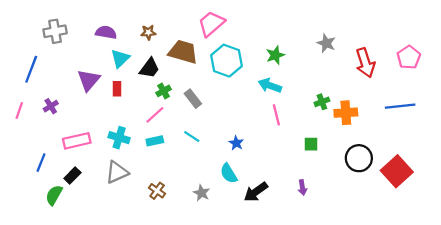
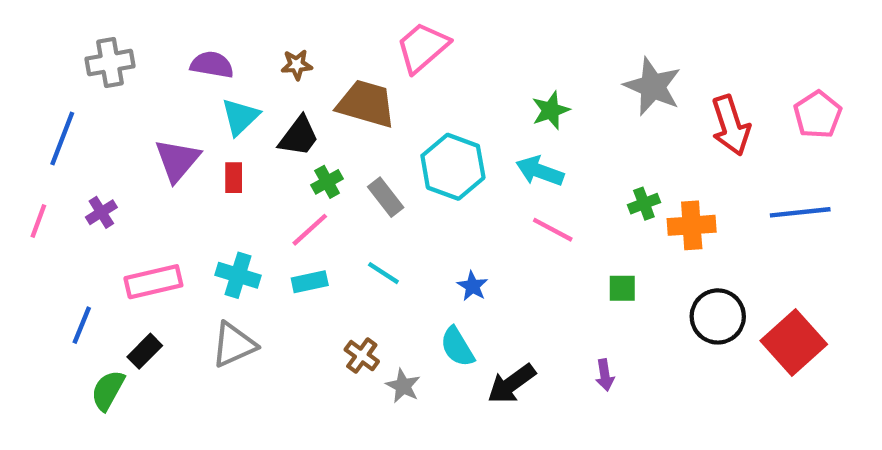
gray star: (326, 43) -> (653, 86), size x1.5
cyan hexagon: (226, 61) -> (453, 167), moved
pink line: (276, 115) -> (553, 230), turned -48
brown cross: (157, 191) -> (362, 356), moved

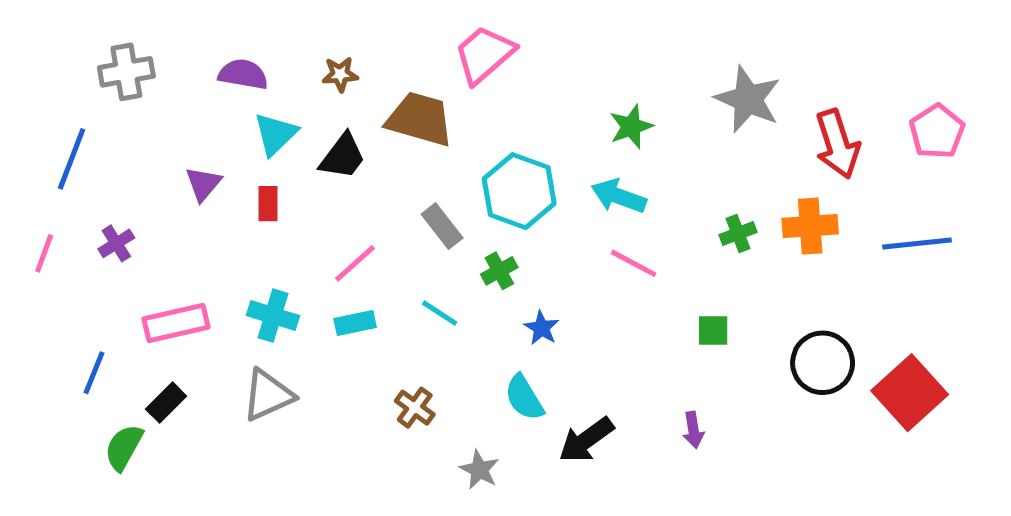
purple triangle: (177, 160) -> (203, 184), size x0.7
green cross: (327, 182) -> (499, 271), moved
orange cross: (692, 225) -> (810, 226), moved
gray star: (403, 386) -> (479, 470), moved

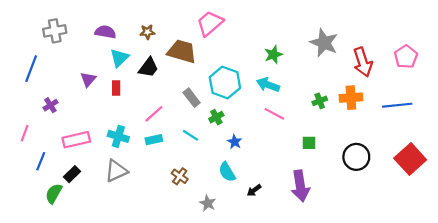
pink line: (44, 253) -> (25, 133), moved
red square: (910, 393) -> (410, 159), moved
purple arrow: (693, 430) -> (300, 186), size x2.0
black arrow: (586, 440) -> (254, 190), size x0.6

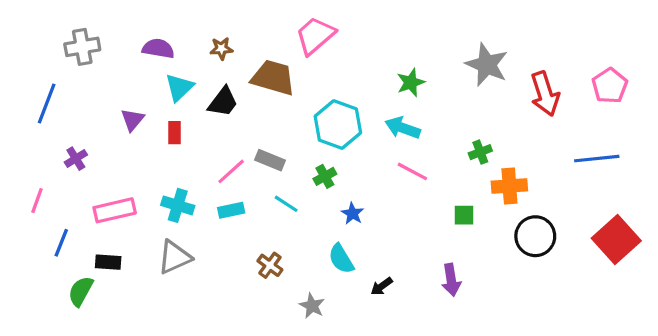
gray rectangle: (192, 98) -> (270, 160), moved, turned -30
orange cross: (351, 98) -> (509, 186), moved
black rectangle: (72, 174) -> (108, 262), turned 49
purple arrow: (300, 186) -> (451, 280), size x0.7

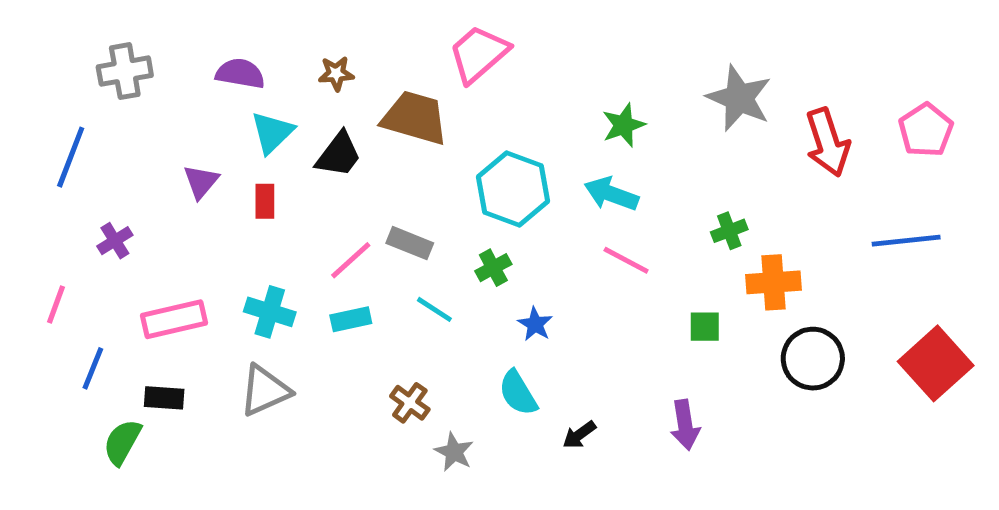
gray star: (312, 306) -> (454, 452), moved

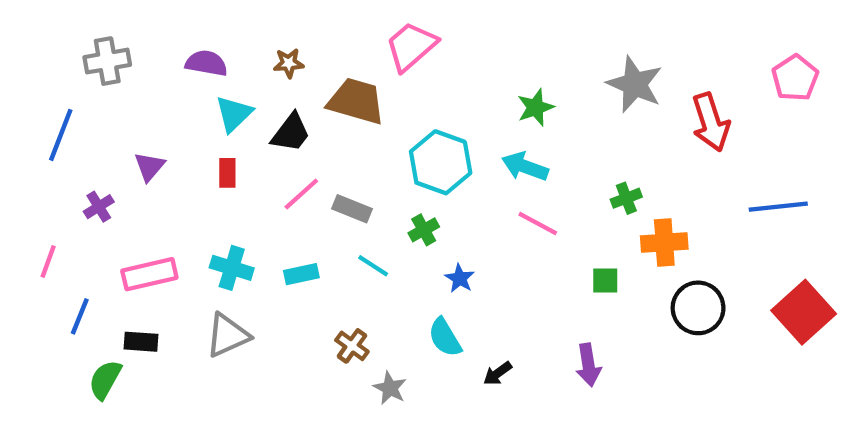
pink pentagon: (926, 130) -> (795, 78), moved
purple triangle: (201, 182) -> (149, 167), moved
pink line: (351, 260) -> (301, 194), moved

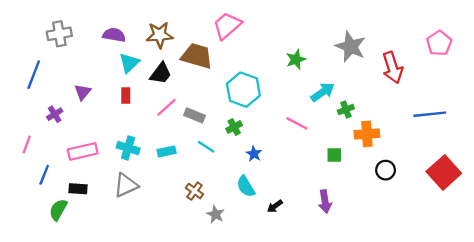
brown star: (289, 63) -> (160, 35), size x1.6
cyan arrow: (525, 167) -> (323, 92), moved, turned 125
black circle: (698, 308) -> (386, 170), size x0.7

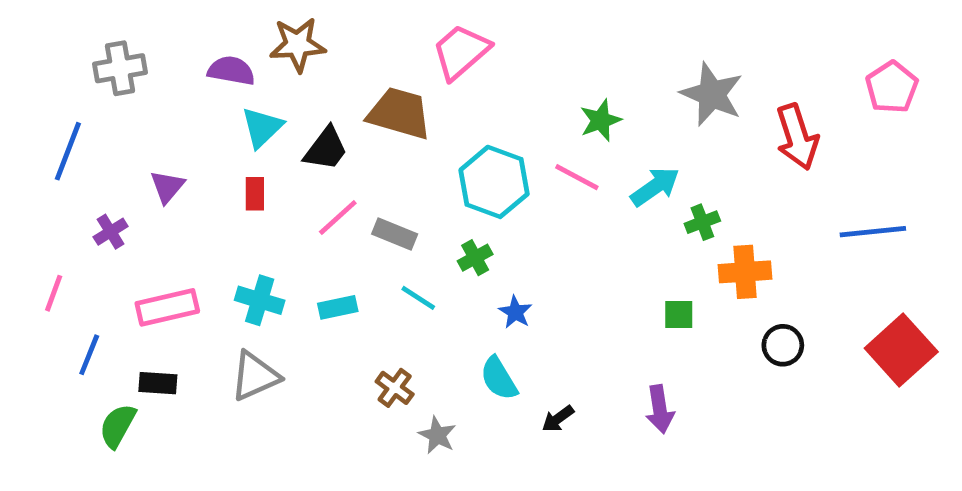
brown star: (160, 35) -> (298, 45), moved
pink line: (297, 123) -> (577, 177), moved

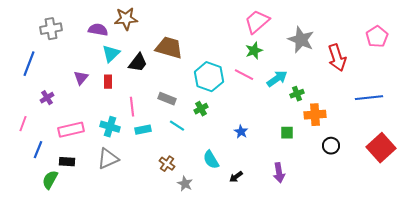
pink trapezoid: (461, 52) -> (257, 22), moved
purple triangle: (167, 187) -> (81, 78), moved
pink line: (338, 217) -> (132, 107), moved, turned -54
blue star: (515, 312) -> (241, 132), moved

